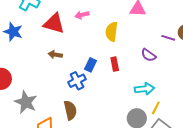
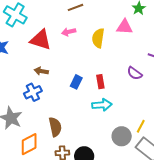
yellow semicircle: (112, 32) -> (98, 38), moved
blue cross: (77, 81) -> (33, 92), moved
cyan arrow: (145, 89) -> (102, 105), moved

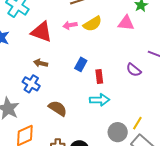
yellow semicircle: (98, 38) -> (92, 24), moved, turned -132
blue rectangle: (76, 82) -> (81, 64), moved
blue cross: (33, 92) -> (31, 84), turned -36
brown semicircle: (55, 127) -> (58, 108), moved, turned -48

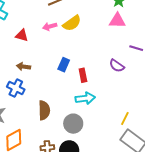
pink triangle: (126, 23) -> (117, 21), moved
red triangle: (42, 32) -> (22, 35), size x0.6
brown semicircle: (58, 108) -> (44, 110), turned 60
gray circle: (118, 132) -> (73, 124), moved

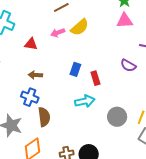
cyan arrow: (85, 98) -> (85, 101), moved
brown semicircle: (44, 110) -> (44, 117), moved
gray circle: (73, 124) -> (117, 117), moved

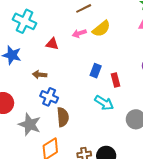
brown arrow: (35, 75) -> (40, 75), moved
cyan arrow: (85, 101) -> (104, 103), turned 42

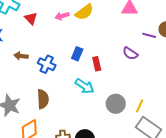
red triangle: (52, 44) -> (31, 18), moved, turned 32
blue cross: (49, 97) -> (47, 64), moved

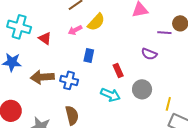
blue rectangle: (77, 54) -> (89, 55), moved
brown arrow: (21, 56) -> (42, 77), size x1.6
gray circle: (116, 104) -> (142, 89), moved

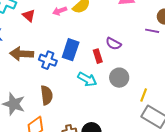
purple line: (164, 33) -> (152, 31), moved
purple semicircle: (149, 54) -> (113, 44), moved
blue rectangle: (89, 55) -> (71, 50), moved, size x1.5

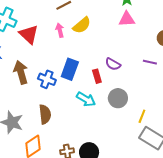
pink arrow: (60, 11) -> (60, 30), turned 96
red triangle: (29, 16) -> (29, 34), size x1.5
purple line: (152, 31) -> (150, 62), moved
brown arrow: (22, 54) -> (21, 72), turned 70

